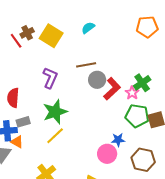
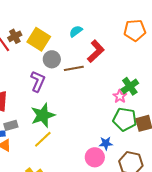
gray circle: (97, 80) -> (52, 59), moved
red L-shape: (112, 89) -> (96, 51), moved

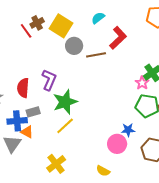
purple L-shape: (38, 81) -> (49, 80), moved

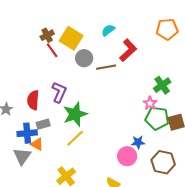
red line: (26, 31) -> (52, 50), moved
pink star: (142, 83) -> (150, 103), moved

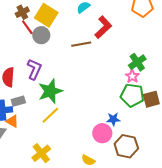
gray circle: (84, 58) -> (41, 35), moved
pink star: (150, 103) -> (132, 76), moved
brown hexagon: (163, 162) -> (126, 146), moved

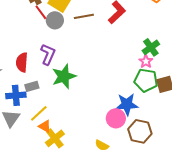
brown line: (81, 44) -> (84, 16), moved
yellow line: (50, 115) -> (39, 113), moved
blue star: (113, 119) -> (127, 104), size x1.6
orange triangle: (12, 121) -> (45, 126), moved

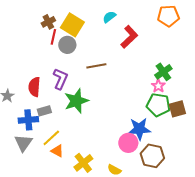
red line: (41, 12) -> (53, 37), turned 49
brown line: (84, 16) -> (96, 66), moved
yellow cross: (55, 138) -> (83, 163), moved

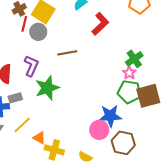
brown square: (177, 109) -> (148, 96), size x1.4
orange triangle: (57, 151) -> (39, 138), moved
yellow cross: (83, 163) -> (54, 150), turned -36

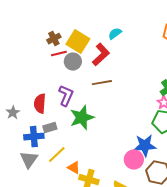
red line: (24, 24) -> (59, 54), turned 63
red L-shape: (100, 24) -> (101, 55), moved

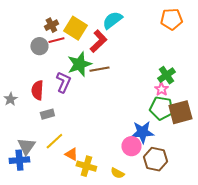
cyan semicircle: (115, 34) -> (112, 20), size x1.5
gray circle: (73, 62) -> (39, 46), moved
green star: (82, 118) -> (79, 64), moved
blue cross: (34, 137) -> (19, 160), moved

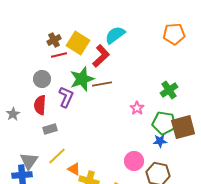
gray circle: (39, 46) -> (42, 79), moved
pink star: (161, 89) -> (137, 108), moved
blue star: (142, 132) -> (160, 141), moved, size x0.6

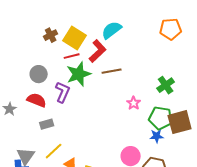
red line: (59, 55) -> (72, 56), moved
brown line: (102, 84) -> (112, 71), moved
red semicircle: (40, 105) -> (37, 100), turned 108

